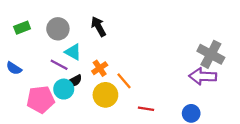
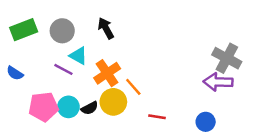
green rectangle: (22, 28) -> (24, 30), size x1.5
orange cross: (100, 68) -> (107, 73), size x1.5
black semicircle: (74, 81) -> (90, 108), moved
cyan circle: (64, 89) -> (68, 107), moved

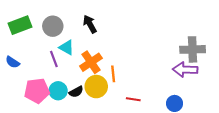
gray cross: (227, 58) -> (193, 49), turned -30
purple line: (63, 69) -> (54, 59), turned 42
orange line: (133, 87) -> (113, 74), turned 35

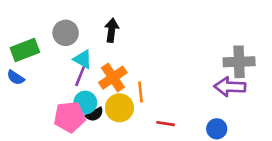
black arrow: (90, 24) -> (112, 30), turned 36
green rectangle: (20, 25) -> (25, 50), moved
purple line: (54, 59) -> (80, 76), moved, turned 42
pink pentagon: (37, 91) -> (70, 117), moved
cyan circle: (58, 91) -> (85, 103), moved

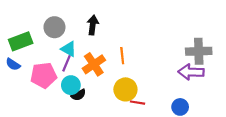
orange line: (141, 92) -> (122, 56), moved
yellow circle: (119, 108) -> (125, 89), moved
pink pentagon: (70, 117) -> (44, 75), moved

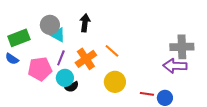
cyan triangle: (69, 49) -> (58, 35), moved
orange line: (122, 56) -> (112, 51), turned -42
red line: (138, 103) -> (147, 94), moved

